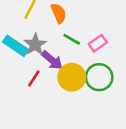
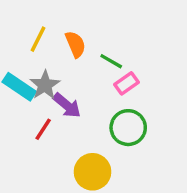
green line: (72, 39) -> (111, 61), moved
yellow circle: (72, 77) -> (92, 172), moved

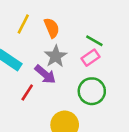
green line: (111, 61) -> (94, 41), moved
gray star: (45, 85) -> (56, 56), moved

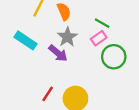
green circle: (92, 91) -> (114, 57), moved
red line: (27, 92) -> (48, 94), moved

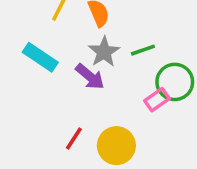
green line: (102, 23) -> (143, 50), moved, turned -49
pink rectangle: (99, 38) -> (157, 100), moved

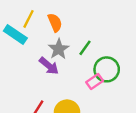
green line: (143, 50) -> (85, 48), turned -35
cyan rectangle: (40, 57) -> (15, 35), moved

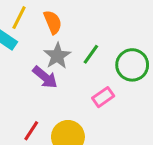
green circle: (107, 69) -> (132, 65), moved

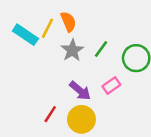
yellow line: (19, 18) -> (48, 28), moved
purple arrow: (45, 77) -> (80, 91), moved

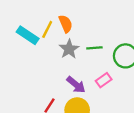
green line: (101, 49) -> (94, 48), turned 49

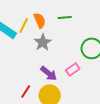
green line: (94, 48) -> (65, 17), moved

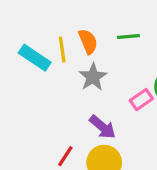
yellow line: (24, 25) -> (62, 50), turned -35
pink rectangle: (73, 69) -> (141, 100), moved

